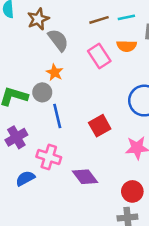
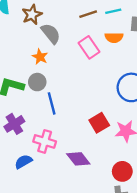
orange star: (55, 72) -> (40, 57), moved
red square: (100, 126) -> (99, 123), moved

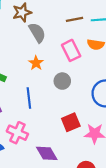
orange star: (40, 57) -> (36, 63), moved
gray circle: (37, 82) -> (62, 81), moved

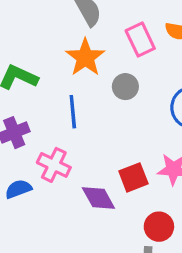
orange star: (36, 63) -> (85, 57), size x1.6
red square: (71, 122) -> (133, 177), moved

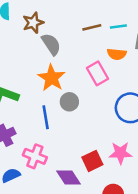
pink rectangle: (140, 39) -> (98, 73), moved
gray circle: (125, 87) -> (69, 102), moved

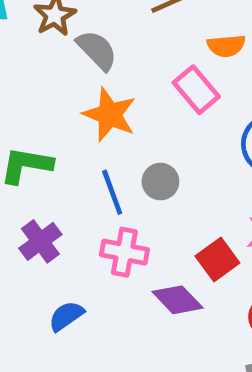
gray circle: (69, 102) -> (160, 182), moved
pink cross: (35, 156) -> (124, 252), moved

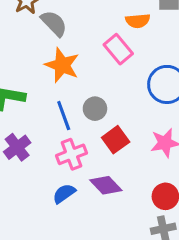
pink cross: (124, 252) -> (72, 154), turned -32
red square: (217, 259) -> (116, 140), moved
blue semicircle: (66, 316) -> (64, 193), moved

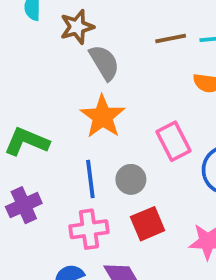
pink rectangle: (118, 49) -> (174, 141), moved

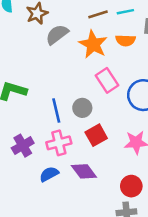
gray semicircle: (104, 63) -> (57, 35), turned -90
orange star: (103, 117) -> (93, 44), moved
purple cross: (24, 205) -> (23, 146), moved

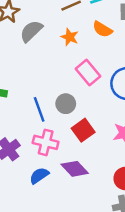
orange semicircle: (126, 40) -> (102, 29), turned 36
orange star: (93, 44) -> (70, 37), size x0.6
pink cross: (59, 143) -> (46, 142), turned 35

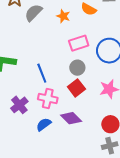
pink rectangle: (88, 72) -> (79, 43), turned -66
gray circle: (66, 104) -> (77, 68), moved

